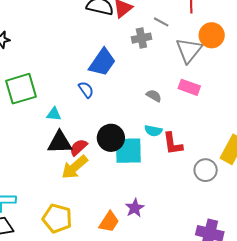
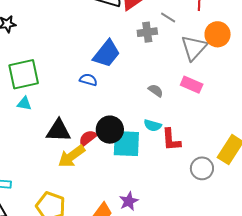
blue semicircle: (86, 90) -> (88, 80), turned -42
cyan triangle: (54, 114) -> (24, 104), moved
red semicircle: (78, 147) -> (88, 138), moved

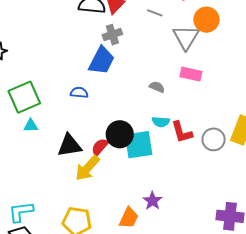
gray cross: (147, 32) -> (112, 35), moved
blue semicircle: (88, 80) -> (79, 93), moved
gray circle: (202, 168) -> (214, 139), moved

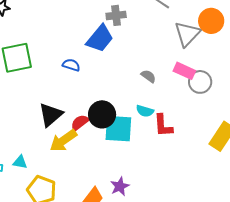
cyan triangle: (31, 126) -> (20, 162), moved
gray circle: (214, 139) -> (200, 82), moved
black triangle: (70, 146) -> (51, 115), turned -44

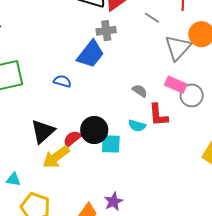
red L-shape: (163, 125) -> (158, 115), moved
cyan square: (118, 129) -> (111, 144), size x0.7

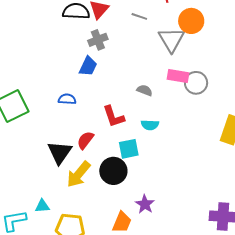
blue trapezoid: (91, 54) -> (88, 66), size x0.7
red L-shape: (158, 115) -> (114, 116), moved
black circle: (94, 130) -> (113, 171), moved
red semicircle: (72, 139) -> (85, 140), moved

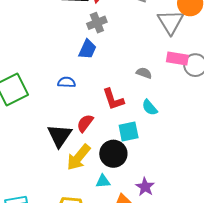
cyan semicircle: (150, 125) -> (150, 108), turned 48
cyan triangle: (42, 206) -> (103, 181), moved

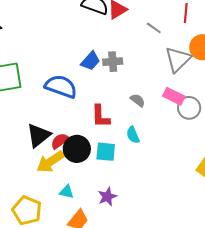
gray cross: (97, 23) -> (113, 62), moved
blue semicircle: (67, 82) -> (61, 86), size x1.8
red semicircle: (85, 123) -> (60, 141), moved
black circle: (113, 154) -> (77, 149), moved
purple star: (145, 187) -> (107, 197), moved

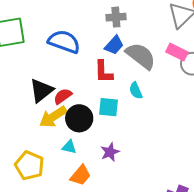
blue trapezoid: (91, 61) -> (114, 45), moved
gray semicircle: (138, 100) -> (141, 56), size x2.0
black circle: (77, 149) -> (79, 118), moved

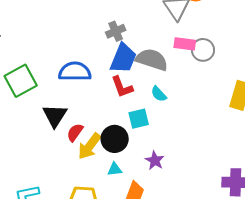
blue trapezoid: (114, 45) -> (123, 58), size x1.5
black triangle: (41, 90) -> (55, 116), moved
red semicircle: (63, 96) -> (75, 132), moved

